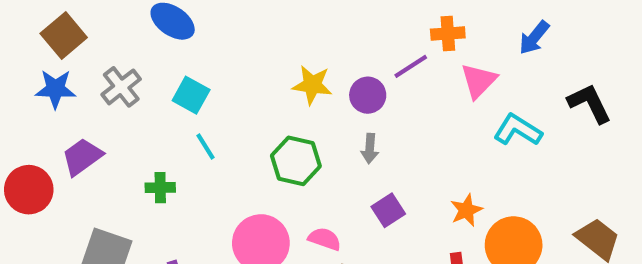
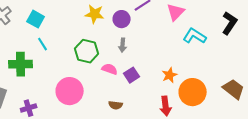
black L-shape: (590, 103) -> (230, 23), turned 60
green cross: (160, 188) -> (21, 64), size x1.6
pink semicircle: (325, 239) -> (110, 69), moved

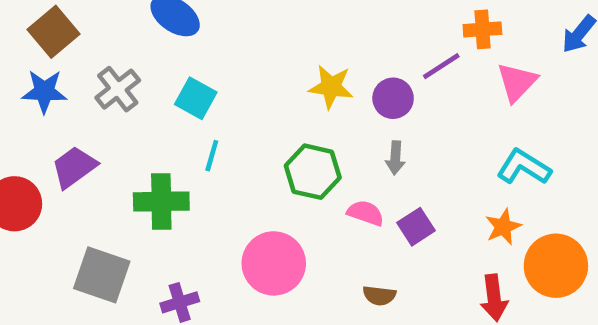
cyan L-shape: (195, 36) -> (524, 167), moved
cyan line: (43, 44) -> (212, 156), turned 48

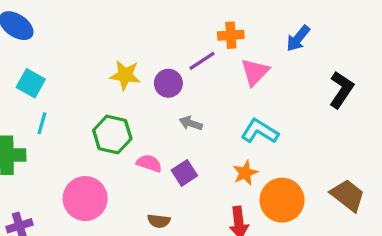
gray arrow: (395, 158) -> (191, 123), moved, turned 105

